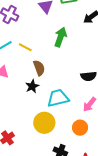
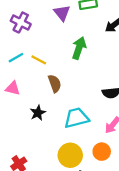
black star: (32, 86) -> (38, 113), moved
yellow circle: (44, 123) -> (70, 155), moved

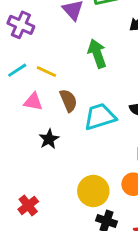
green arrow: (79, 48) -> (97, 54), turned -35
pink triangle: (13, 88) -> (33, 102), moved
cyan trapezoid: (76, 118) -> (100, 117), moved

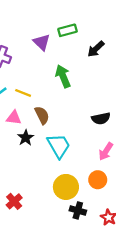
cyan trapezoid: (100, 117) -> (59, 146), moved, turned 80
black star: (49, 139) -> (26, 138), moved

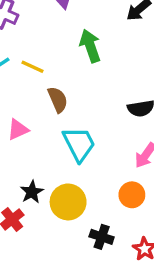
pink triangle: (14, 118) -> (18, 130), moved, turned -35
black star: (26, 138) -> (32, 192), moved
yellow circle: (66, 187) -> (68, 202), moved

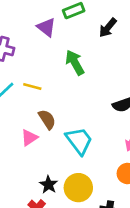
brown semicircle: (58, 100) -> (47, 119), moved

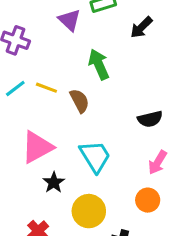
brown semicircle: (47, 119) -> (80, 101), moved
pink triangle: (29, 138) -> (37, 147), size x1.6
black star: (49, 185) -> (54, 182), moved

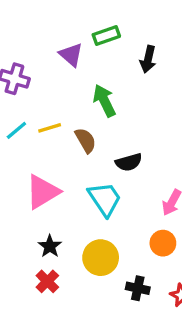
black arrow: (141, 27) -> (148, 59), turned -30
yellow line: (46, 88) -> (50, 128), turned -35
black semicircle: (150, 119) -> (129, 162), moved
black star: (54, 182) -> (50, 246), moved

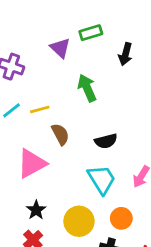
brown semicircle: (86, 140) -> (60, 134), moved
cyan trapezoid: (105, 199) -> (102, 179), moved
orange circle: (163, 243) -> (121, 218), moved

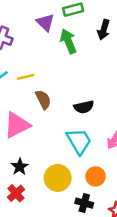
green arrow: (87, 88) -> (68, 41), moved

